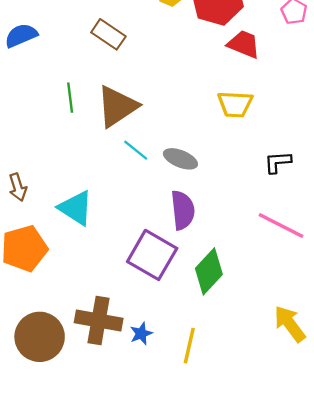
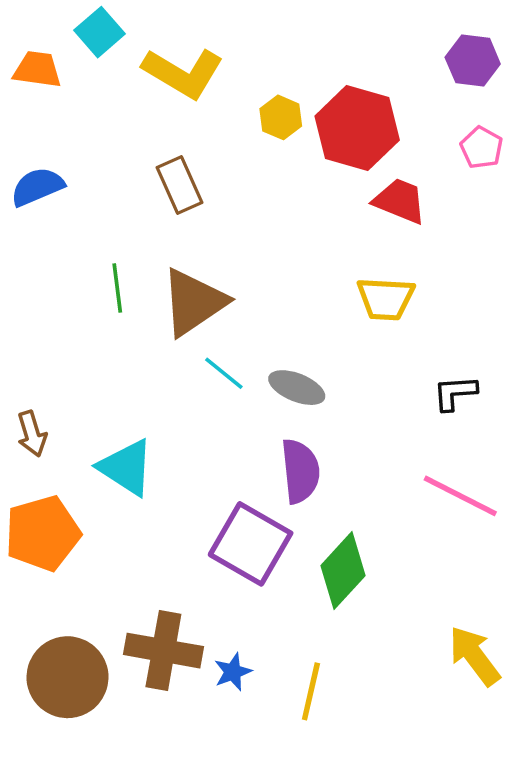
brown rectangle: (108, 34) -> (179, 185), turned 32

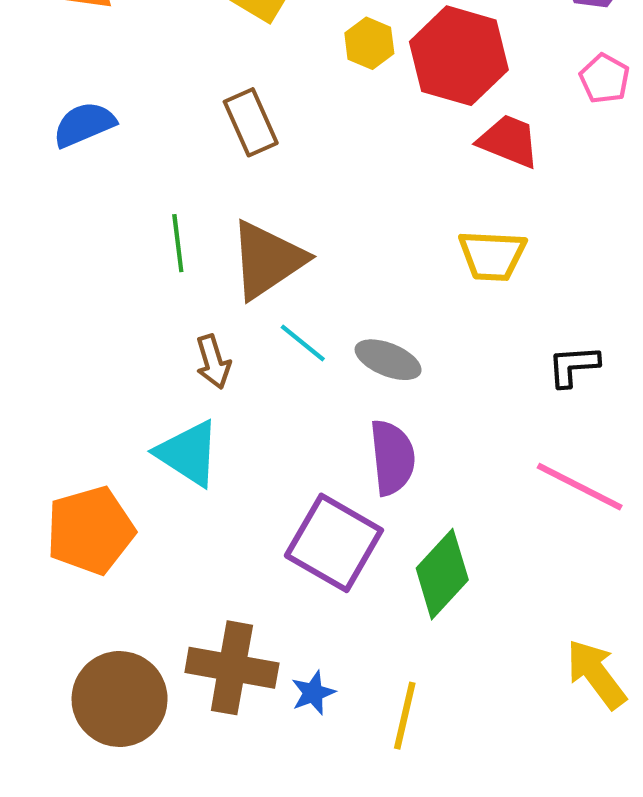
brown arrow: (32, 434) -> (213, 362), moved

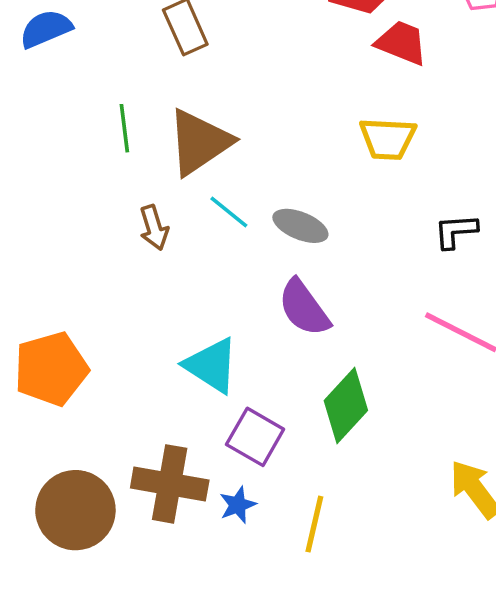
cyan triangle: (188, 453) -> (212, 365), moved
purple semicircle: (392, 458) -> (304, 308), turned 150
purple square: (334, 543) -> (255, 437), moved, size x0.7

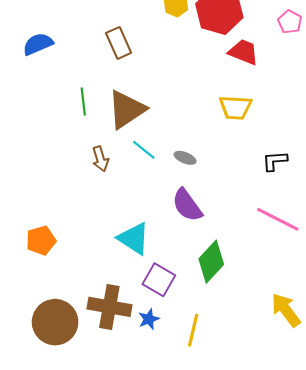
gray ellipse: (300, 226) -> (185, 158), size x0.7
orange pentagon: (51, 369) -> (41, 240), size x0.7

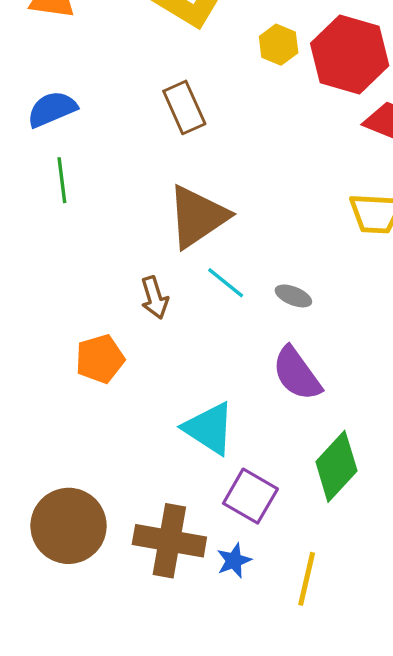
green line: (83, 101) -> (62, 180), moved
orange pentagon: (41, 240) -> (100, 359), moved
brown circle: (55, 322) -> (69, 526), moved

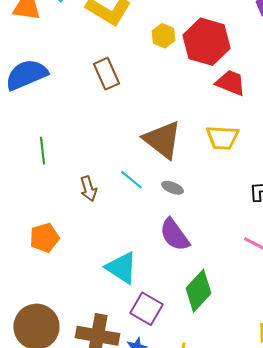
blue semicircle: (52, 109) -> (26, 75), size x1.4
green line: (62, 180) -> (42, 151), moved
brown triangle: (198, 217) -> (162, 140), moved, turned -48
orange pentagon: (100, 359) -> (44, 238), moved

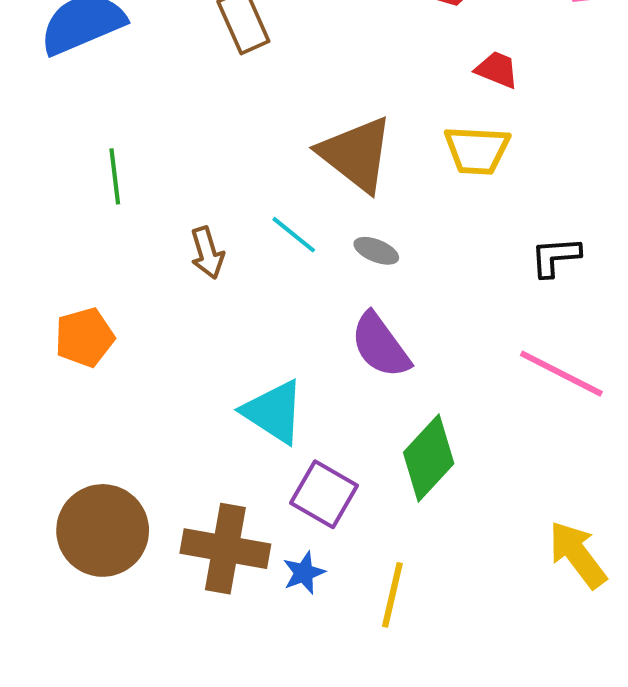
red trapezoid: (230, 83) -> (497, 70), moved, size x0.7
orange pentagon: (44, 238) -> (85, 337), moved

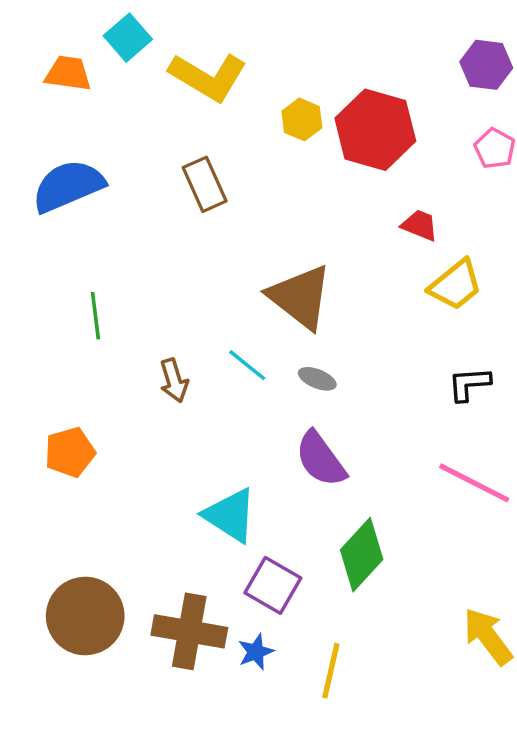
yellow trapezoid: (477, 150) -> (455, 285), moved, turned -42

